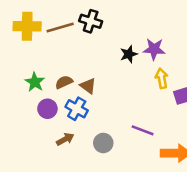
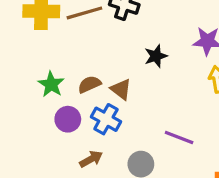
black star: (129, 54) -> (156, 56), moved
purple line: (143, 130) -> (179, 137), moved

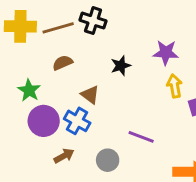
brown semicircle: (89, 84) -> (63, 63), moved
purple circle: (68, 119) -> (44, 121), size x1.4

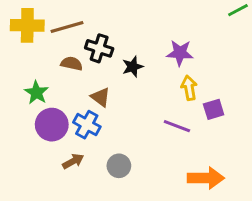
black cross: (93, 21) -> (99, 48), moved
brown semicircle: (63, 63) -> (72, 64), turned 36
purple line: (141, 137) -> (177, 126), moved

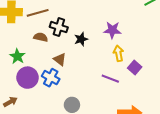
purple square: (214, 109) -> (135, 67), turned -32
brown arrow: (73, 161) -> (10, 102), moved

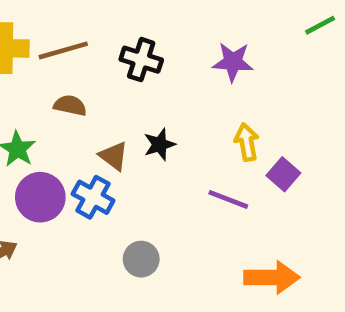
black cross: (59, 27) -> (141, 60), moved
purple star: (112, 30) -> (233, 62), moved
black star: (81, 39) -> (160, 144), moved

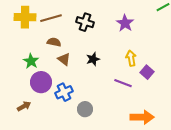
purple star: (233, 62) -> (125, 23), turned 30
brown triangle: (114, 156) -> (64, 59), moved
blue cross: (93, 197) -> (64, 92), moved, turned 36

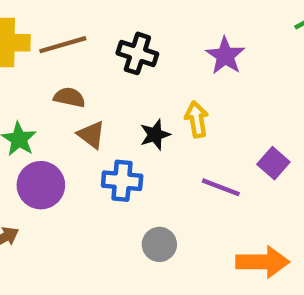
yellow arrow: (131, 58) -> (197, 119), moved
blue cross: (64, 92) -> (122, 181), moved, turned 30
gray circle: (85, 109) -> (159, 244), moved

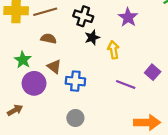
brown triangle: (91, 135) -> (54, 67), moved
black star: (155, 135) -> (92, 37), moved
gray circle: (159, 244) -> (75, 118), moved

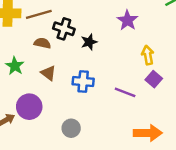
black cross: (83, 16) -> (64, 29), moved
yellow arrow: (113, 50) -> (148, 55), moved
blue cross: (75, 81) -> (83, 81), moved
purple circle: (34, 83) -> (29, 107), moved

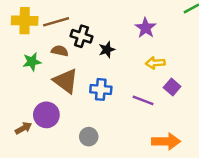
yellow arrow: (148, 55) -> (155, 63), moved, turned -84
green star: (15, 66) -> (32, 62), moved, turned 30
brown triangle: (48, 73) -> (66, 81), size x1.6

